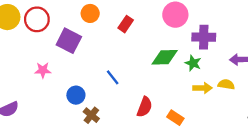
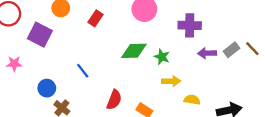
purple cross: (204, 37) -> (190, 25), moved
yellow semicircle: (226, 84) -> (192, 100), moved

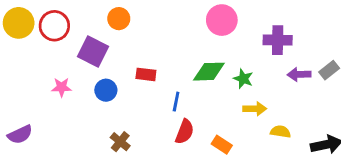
red rectangle: (96, 18) -> (146, 74), moved, turned 63
blue line: (83, 71) -> (176, 102), moved, turned 49
blue circle: (47, 88) -> (106, 90), moved

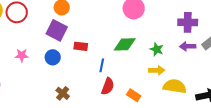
purple cross: (278, 40) -> (188, 22), moved
purple square: (93, 52) -> (57, 30), moved
green star: (243, 79) -> (157, 49), moved
yellow semicircle: (280, 132) -> (175, 86), size x1.6

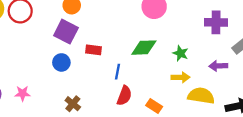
purple arrow: (188, 46) -> (218, 66), moved
pink star: (22, 55) -> (22, 93), moved

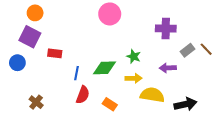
green diamond: (144, 48) -> (105, 68), moved
blue circle: (61, 62) -> (17, 63), moved

